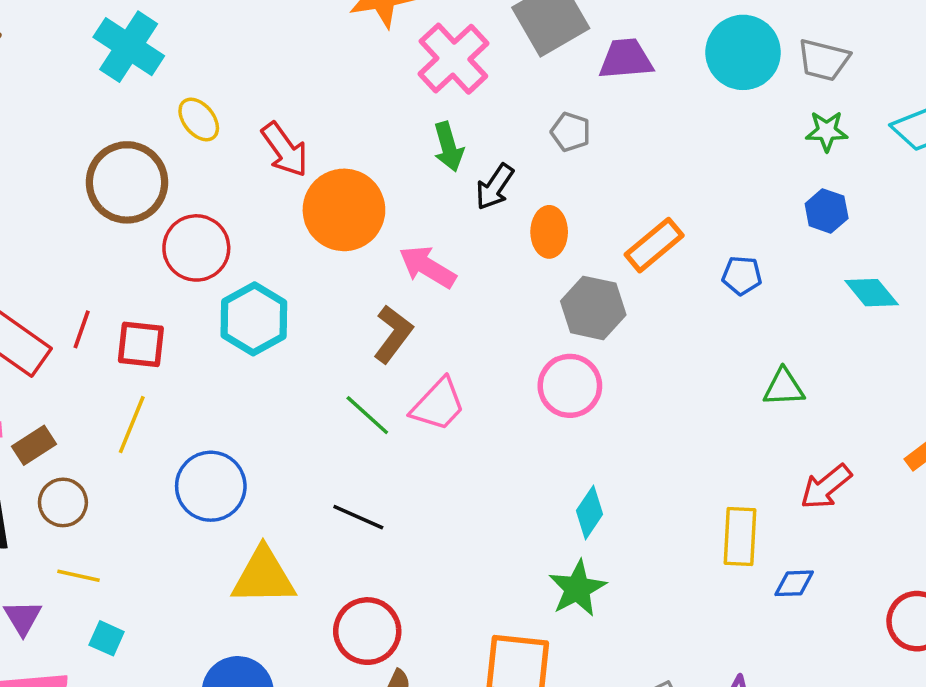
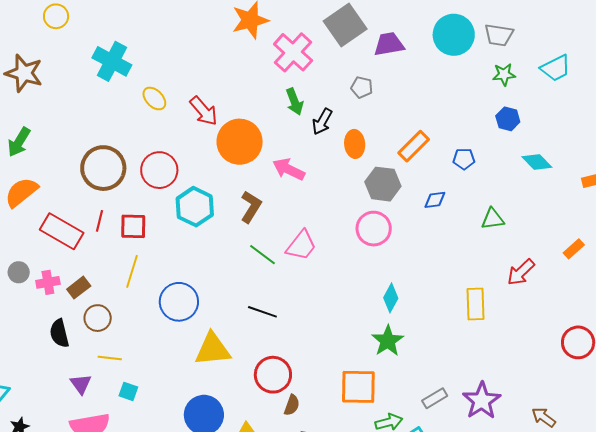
brown circle: (127, 182) -> (103, 168), moved
brown L-shape: (393, 334) -> (251, 207), moved
blue diamond: (794, 583) -> (435, 200), moved

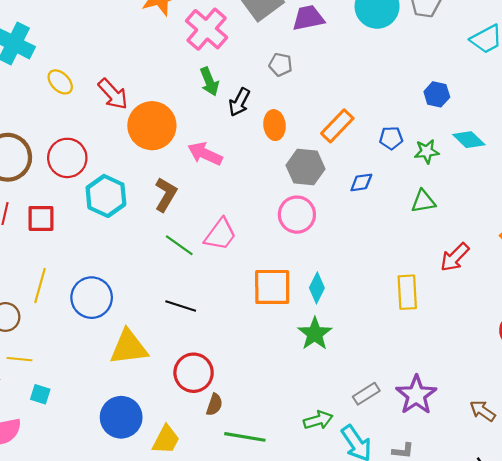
green star: (504, 74) -> (427, 151), moved
yellow line: (132, 271) -> (40, 286), moved
orange square: (358, 387) -> (272, 287), moved

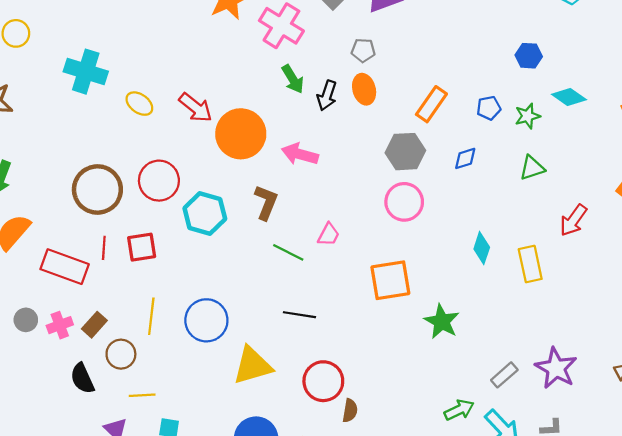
orange ellipse: (274, 125) -> (364, 89), moved
pink trapezoid: (220, 234) -> (329, 235), size x0.7
cyan diamond: (317, 288) -> (482, 248), moved

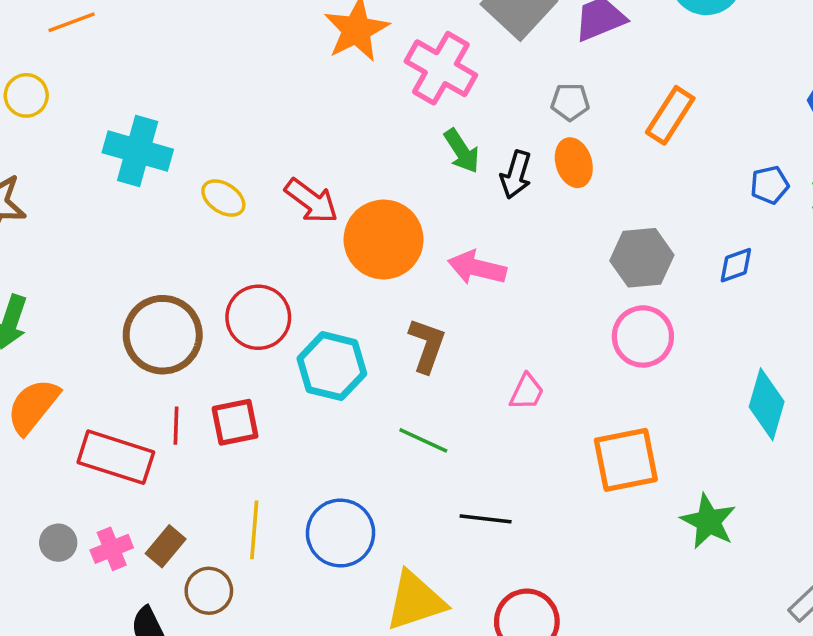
orange rectangle: (431, 104) -> (670, 115), moved
cyan diamond: (482, 248) -> (767, 404), size x1.4
green line: (288, 252) -> (423, 440), moved

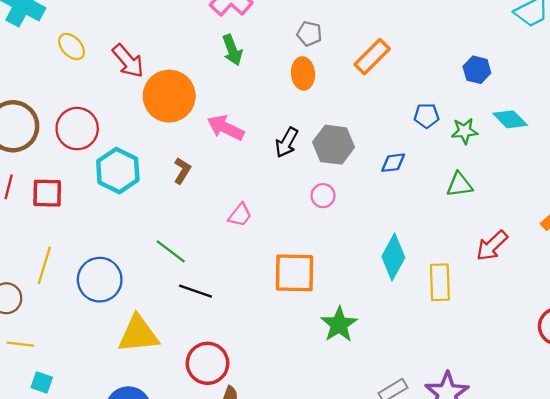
black arrow: (516, 175) -> (287, 142), moved
pink circle: (643, 336) -> (323, 196), size x0.6
brown L-shape: (427, 345) -> (182, 171), size x0.7
green line: (423, 440) -> (171, 251), moved

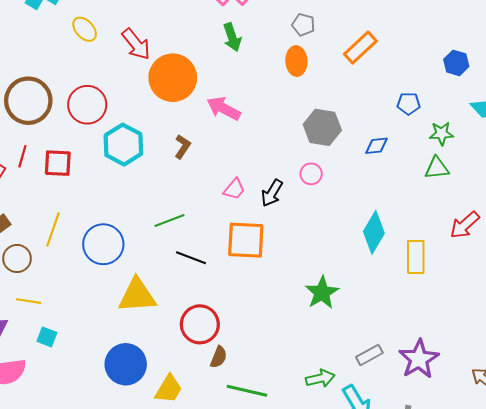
green star: (464, 131) -> (441, 133), moved
black arrow: (287, 142) -> (272, 193), moved
green line: (171, 251) -> (169, 220), turned -60
orange square: (294, 273) -> (246, 240), moved

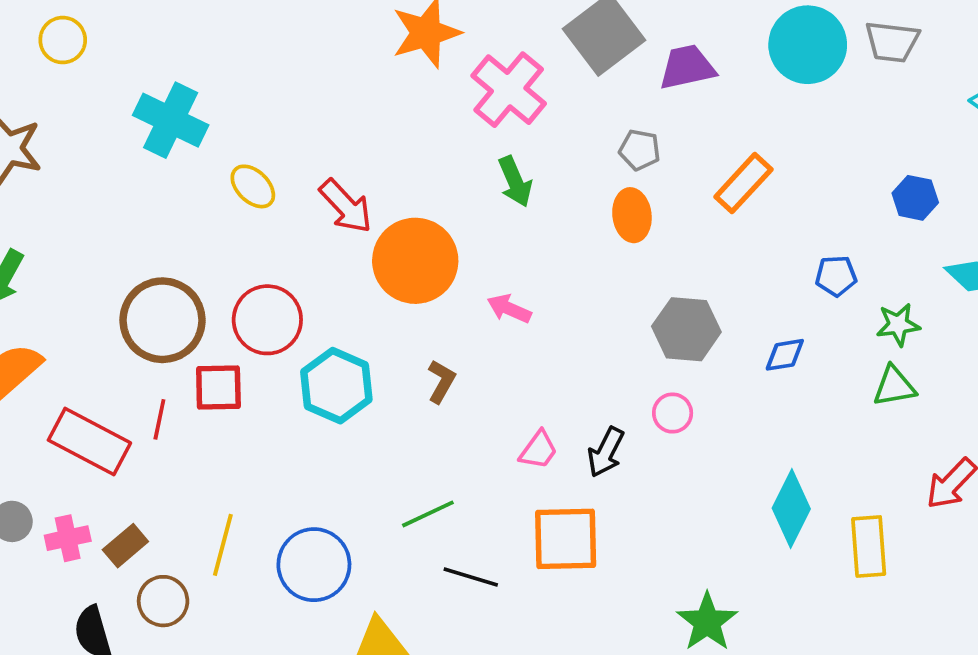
pink arrow: (224, 108) -> (509, 309), size x0.7
red square: (58, 163) -> (218, 388), moved

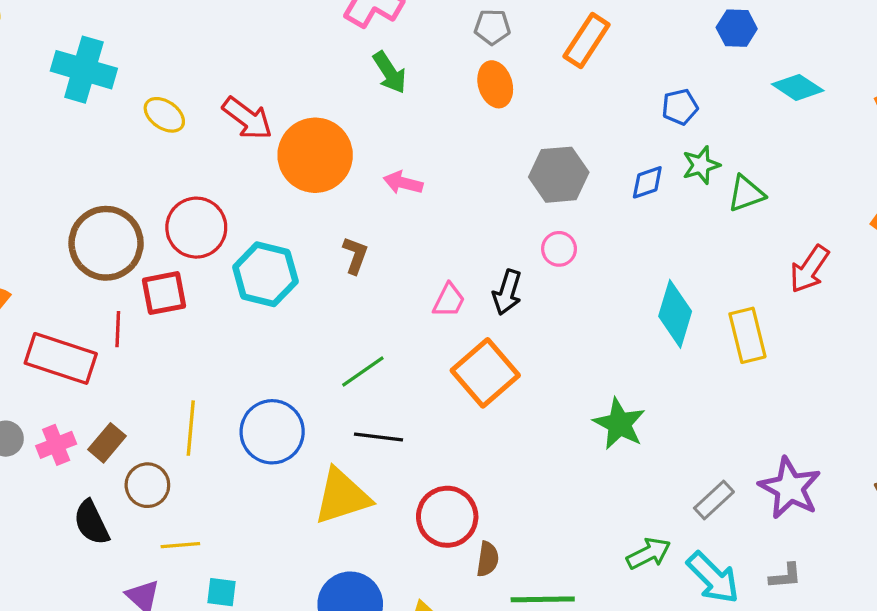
green star: (898, 325) -> (701, 165), moved
orange square: (566, 539) -> (485, 373), turned -30
black line: (471, 577) -> (378, 437), moved

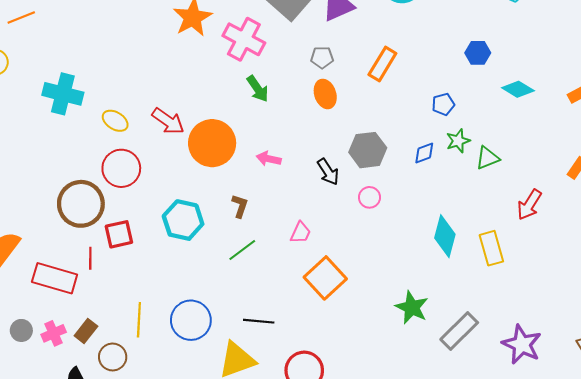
red circle: (196, 228) -> (121, 168), moved
black arrow: (507, 292) -> (328, 172), moved, turned -48
green line: (363, 371) -> (242, 250), moved
gray rectangle: (714, 500) -> (459, 331), moved, size x1.5

